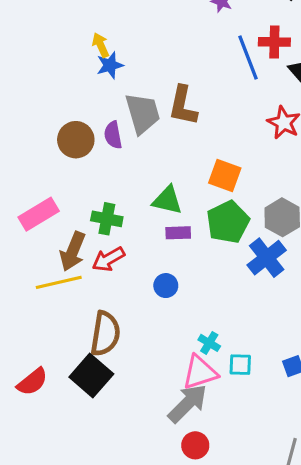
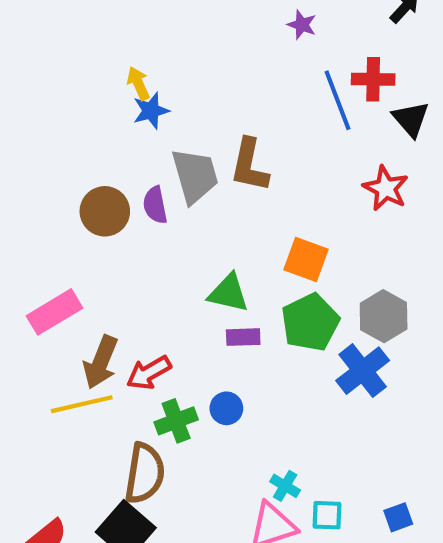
green cross: (107, 219) -> (176, 421), moved, turned -32

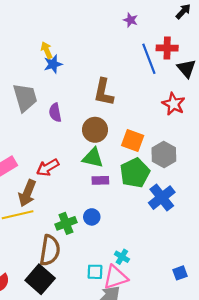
gray trapezoid: (195, 176) -> (25, 97), moved
brown circle: (105, 211) -> (95, 130), moved
gray hexagon: (384, 316) -> (164, 155), moved
red arrow: (149, 373) -> (48, 167), moved
cyan square: (327, 515) -> (95, 272), moved

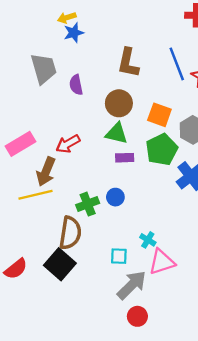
yellow arrow: (47, 50) -> (67, 18), turned -84
blue line: (149, 59) -> (177, 64), moved
pink triangle: (115, 277) -> (162, 262), moved

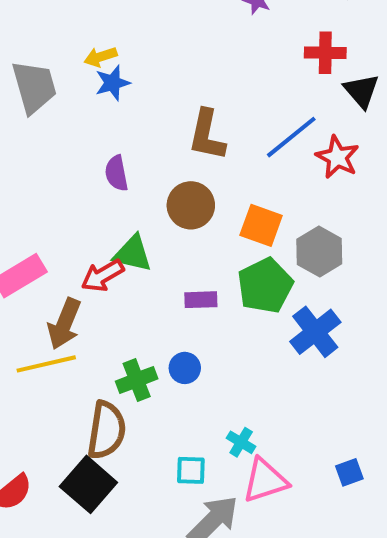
blue line: (177, 64) -> (291, 137), turned 72
gray trapezoid: (44, 69) -> (34, 87), moved
green triangle: (117, 133) -> (133, 254), moved

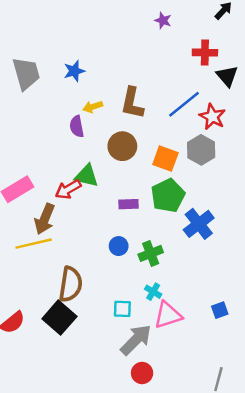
yellow arrow: (100, 57) -> (93, 107), moved
gray hexagon: (319, 252) -> (201, 150), moved
green cross: (137, 380) -> (151, 253), moved

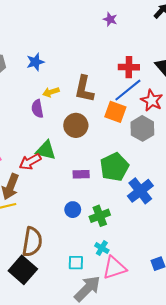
red cross: (205, 53) -> (129, 67), moved
orange square: (165, 159) -> (115, 112), moved

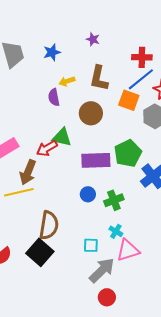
purple star: (110, 19) -> (93, 39), moved
purple rectangle: (81, 174) -> (96, 160), size x1.8

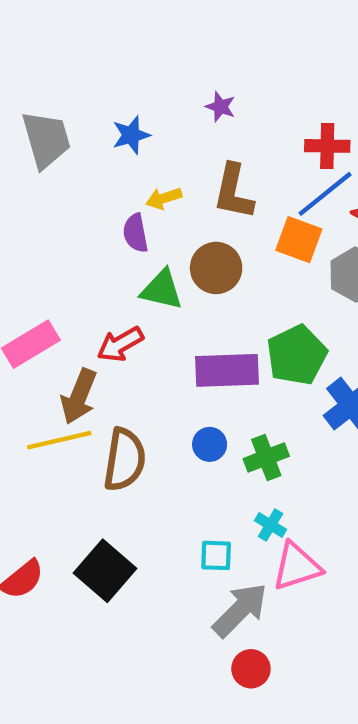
green triangle: (62, 137) -> (162, 290), moved
brown semicircle: (49, 225) -> (125, 460), moved

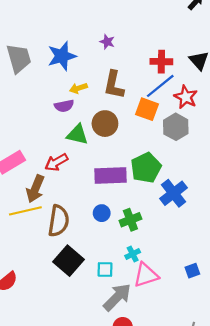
blue star: (131, 135) -> (62, 56), size x1.5
purple semicircle: (135, 233) -> (64, 106), turned -90
cyan cross: (271, 525) -> (133, 254), turned 32
black square: (105, 571) -> (69, 261), moved

